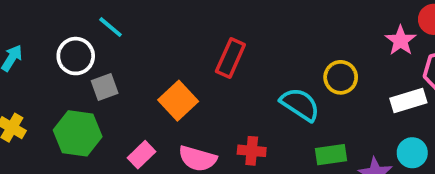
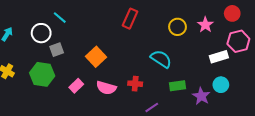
pink star: (401, 41) -> (205, 25), moved
red rectangle: (230, 58) -> (130, 19), moved
yellow circle: (341, 77) -> (178, 27), moved

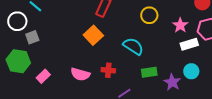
pink star: (205, 25) -> (180, 25), moved
orange square: (96, 57) -> (93, 35), moved
pink rectangle: (76, 86) -> (43, 76), moved

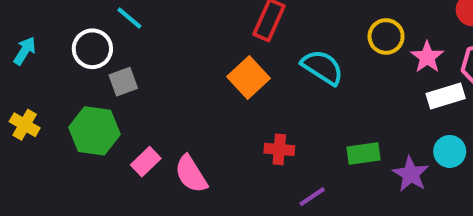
yellow circle: (149, 15) -> (386, 36), moved
cyan semicircle: (133, 46) -> (322, 67), moved
pink semicircle: (80, 74) -> (191, 174), moved, turned 42

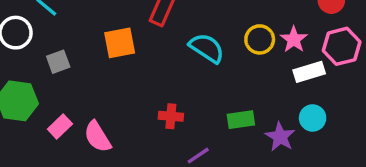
yellow circle: (386, 36) -> (260, 39), moved
orange square: (248, 78) -> (120, 43), moved, turned 32
gray square: (123, 82) -> (58, 62), moved

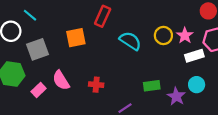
gray square: (58, 62) -> (37, 49), size x1.5
red cross: (171, 116) -> (96, 85), moved
pink semicircle: (97, 137) -> (61, 80), moved

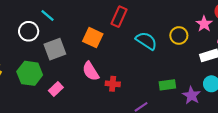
pink star: (185, 36) -> (204, 24), moved
orange square: (76, 38) -> (93, 38), turned 36
pink semicircle: (61, 80) -> (91, 71), moved

